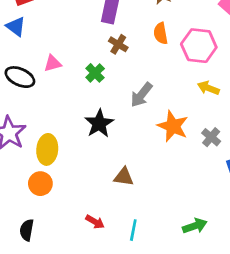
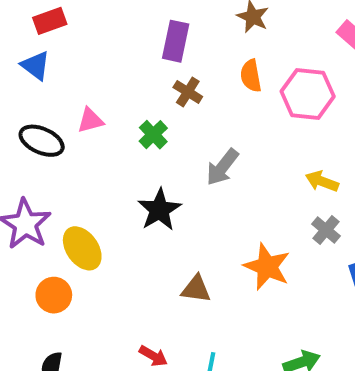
yellow arrow: (208, 88) -> (322, 181), moved
orange star: (173, 126) -> (267, 267), moved
yellow ellipse: (47, 149) -> (82, 248), turned -40
orange circle: (40, 184) -> (54, 295), moved

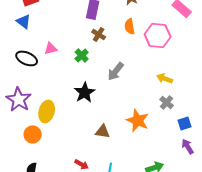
yellow ellipse: (82, 248) -> (47, 111), turned 50

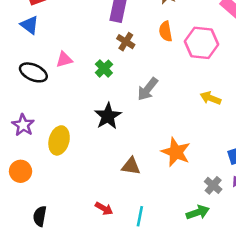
purple star: (19, 99) -> (23, 125), size x0.7
gray cross: (167, 102) -> (213, 185), moved
orange circle: (33, 134) -> (21, 171), moved

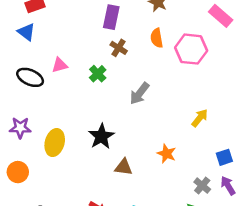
yellow arrow: (211, 98) -> (200, 118), moved, turned 108
black star: (108, 116) -> (101, 136), moved
purple star: (23, 125) -> (20, 128), turned -30
orange star: (176, 152) -> (167, 154), size x0.7

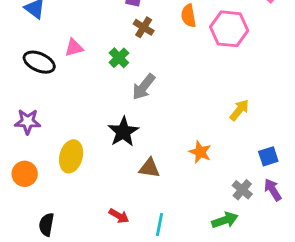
gray arrow: (139, 93) -> (144, 87), moved
yellow ellipse: (55, 143) -> (71, 156), moved

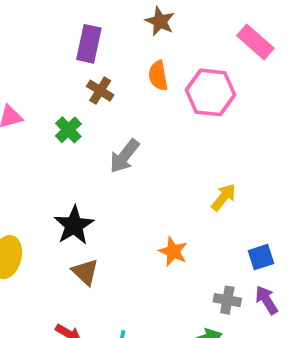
gray arrow: (144, 87) -> (124, 156), moved
brown triangle: (149, 168) -> (85, 272), moved, turned 35
gray cross: (242, 190) -> (227, 300), turned -30

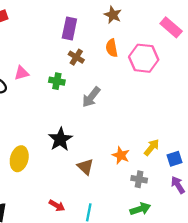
green cross: (68, 130) -> (57, 81), turned -35
yellow arrow: (224, 197) -> (152, 147), moved
brown triangle: (85, 272) -> (85, 167), moved
gray cross: (227, 300) -> (139, 179), moved

